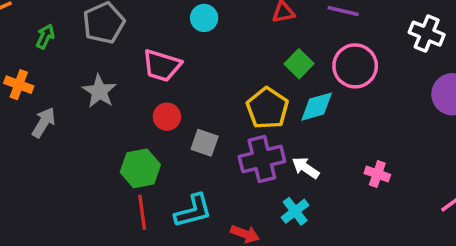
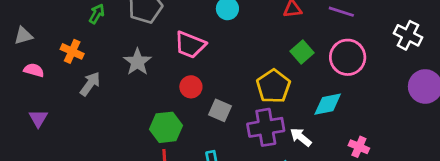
cyan diamond: (317, 107) -> (328, 104), moved

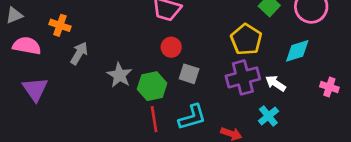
gray star: (137, 62) -> (119, 75), moved
pink semicircle: (34, 70) -> (27, 46), size x1.5
gray square: (220, 110) -> (189, 74), moved
purple triangle: (38, 118) -> (35, 89), size x1.5

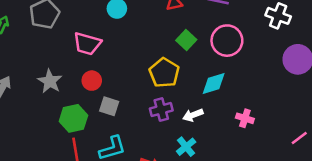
gray star: (119, 75) -> (50, 81), moved
purple cross: (243, 77) -> (161, 109), size x0.7
white arrow: (276, 83) -> (193, 115), turned -54

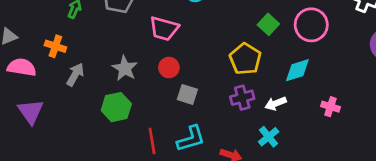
green hexagon: (73, 118) -> (116, 107), moved

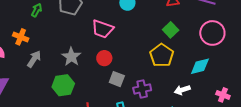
green square: (268, 24) -> (171, 30), moved
purple cross: (242, 98) -> (142, 89), moved

